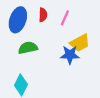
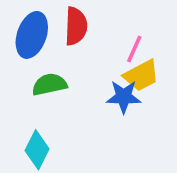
red semicircle: (43, 15) -> (76, 26), size x1.5
pink line: (65, 18) -> (134, 49), moved

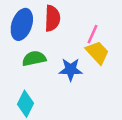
yellow trapezoid: (141, 76) -> (97, 52), turned -105
blue star: (124, 97) -> (71, 70), moved

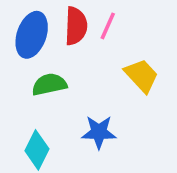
pink line: (93, 34) -> (108, 26), moved
blue star: (71, 70) -> (99, 132), moved

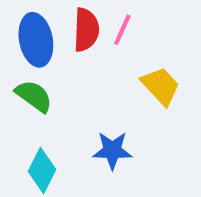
blue ellipse: (32, 35) -> (36, 40), turned -30
green semicircle: (49, 84) -> (34, 96), moved, turned 48

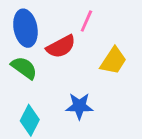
red semicircle: (86, 30) -> (61, 47), moved, turned 60
yellow trapezoid: (161, 86) -> (113, 61), turned 76

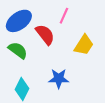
blue ellipse: (25, 28) -> (19, 21), turned 65
red semicircle: (61, 47) -> (45, 35), turned -100

